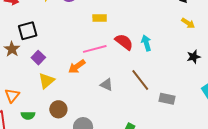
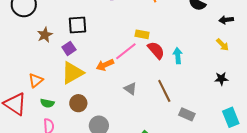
yellow rectangle: (100, 18) -> (142, 34), moved
black square: (28, 31) -> (78, 25), moved
pink line: (95, 49) -> (126, 51), turned -35
yellow triangle: (46, 81) -> (72, 73), size x1.4

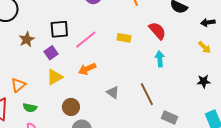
red semicircle: (156, 50) -> (157, 31), moved
pink line: (126, 51) -> (86, 40), moved
yellow triangle: (72, 73) -> (55, 77), size x0.7
brown circle: (78, 103) -> (71, 107), moved

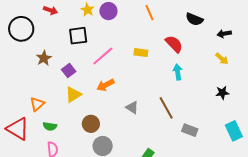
black square: (59, 29) -> (78, 36), moved

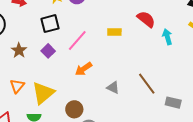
purple square: (69, 71) -> (48, 51), moved
cyan arrow: (178, 72) -> (167, 37), moved
yellow triangle: (73, 95) -> (43, 93), moved, size x1.4
orange triangle: (37, 104) -> (17, 86), moved

